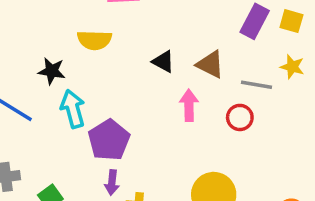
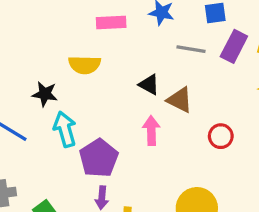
brown triangle: (210, 64) -> (180, 100), moved
gray line: (257, 85) -> (191, 49), moved
pink arrow: (189, 105) -> (151, 131), moved

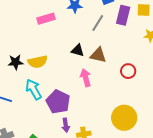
gray line: (191, 49) -> (98, 23), turned -54
yellow semicircle: (85, 65) -> (38, 62), moved
black star: (45, 94) -> (16, 62), moved

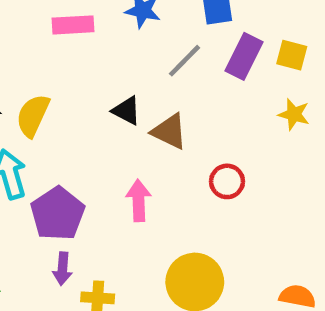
yellow semicircle: (38, 62) -> (33, 115), turned 114
pink arrow: (86, 78) -> (139, 201), moved

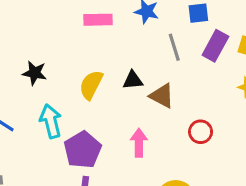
gray line: (184, 61) -> (174, 47), turned -64
black triangle: (126, 111) -> (133, 80), turned -35
yellow semicircle: (33, 115) -> (91, 85), moved

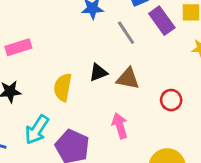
pink rectangle: (98, 20) -> (18, 47), moved
purple rectangle: (215, 46) -> (162, 21), turned -48
cyan arrow: (51, 121) -> (37, 130), turned -116

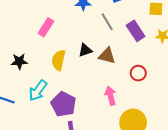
purple rectangle: (162, 21) -> (136, 31), moved
pink rectangle: (18, 47) -> (46, 27), moved, turned -42
pink arrow: (120, 126) -> (111, 96), moved

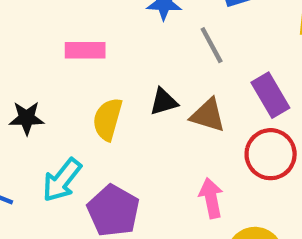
pink rectangle: (46, 27) -> (85, 50), turned 54
purple rectangle: (136, 31) -> (270, 95), moved
red circle: (138, 73) -> (271, 154), size x1.5

